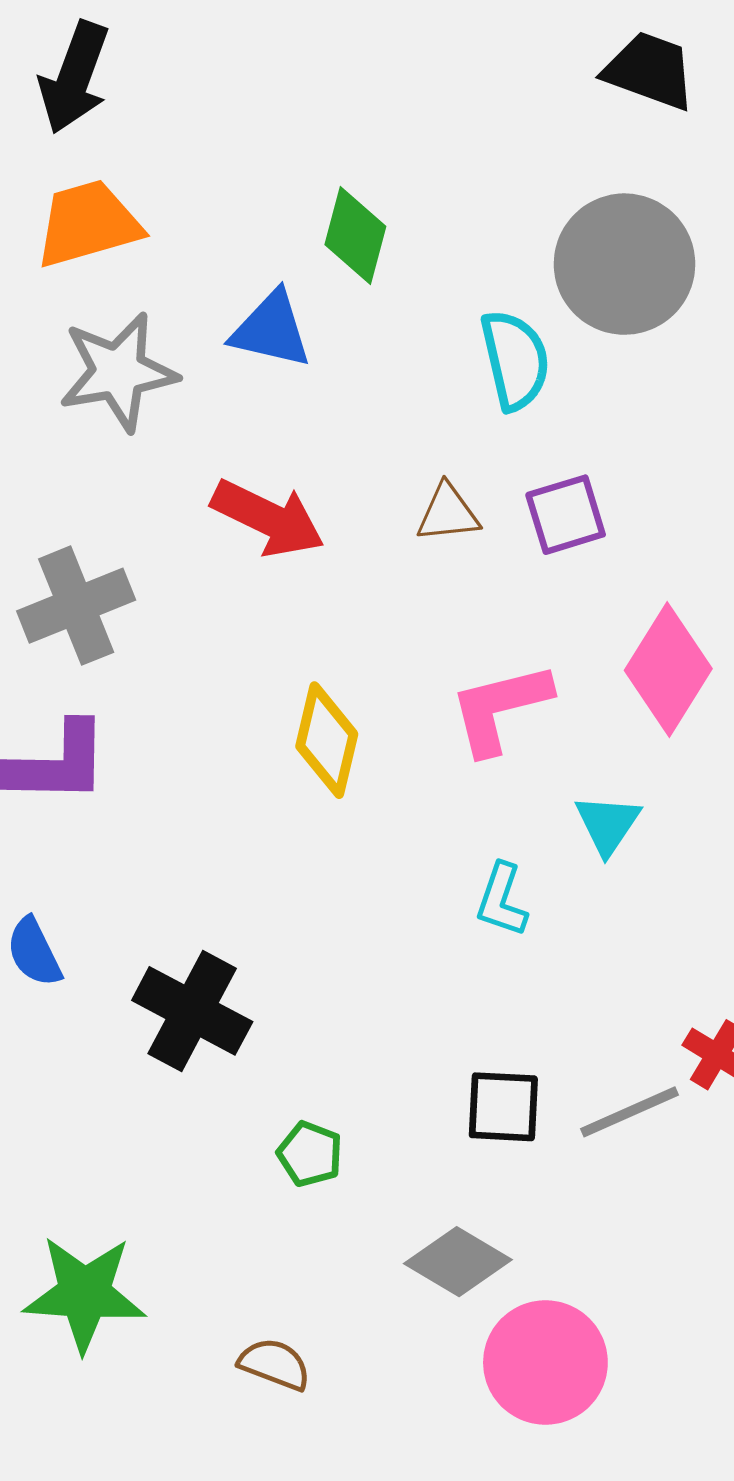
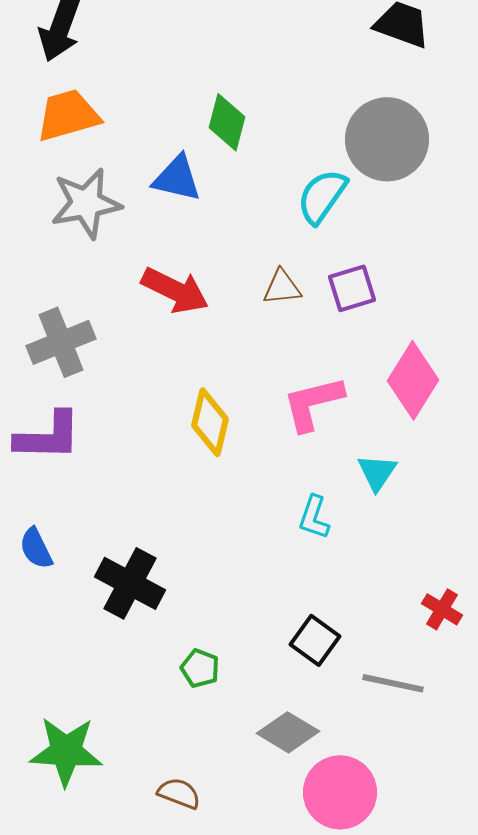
cyan semicircle: (515, 360) -> (322, 196), turned -132
black square: (503, 1107) -> (315, 640), turned 33
gray line: (630, 1112) -> (393, 683), moved, turned 36

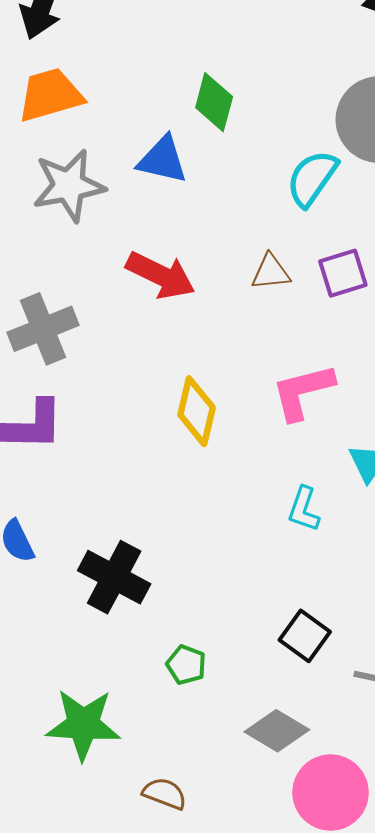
green star: (66, 751) -> (83, 725), moved

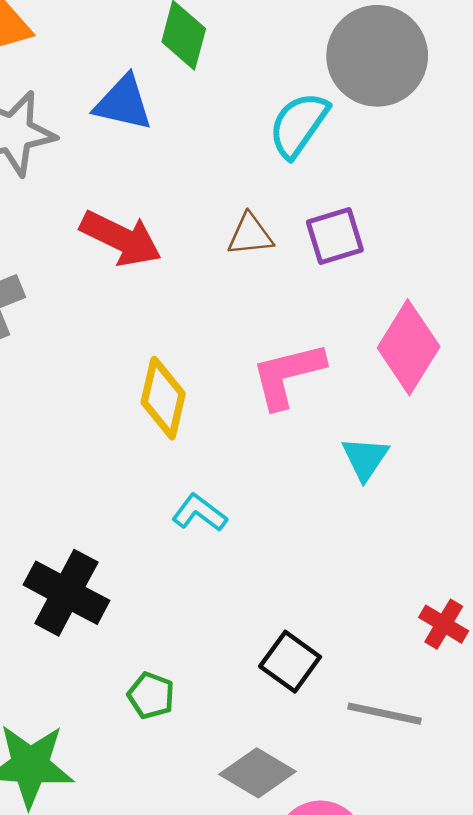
cyan L-shape: (304, 509) -> (199, 513), moved, turned 108

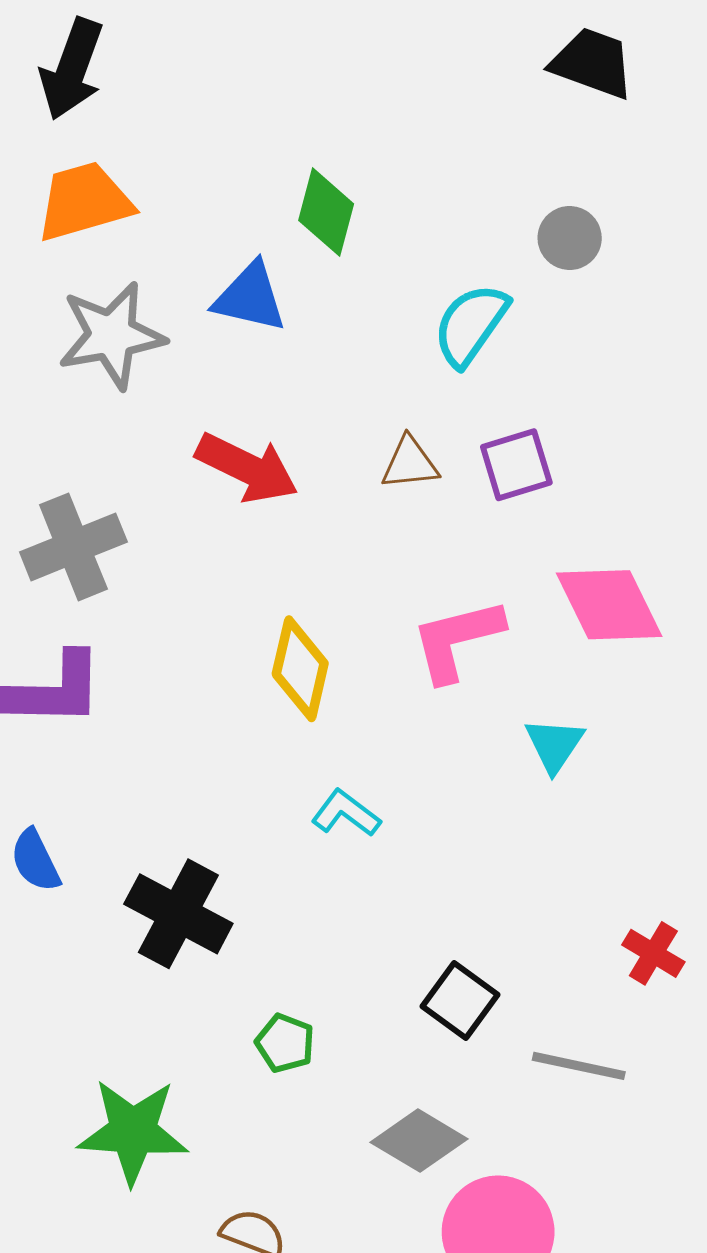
gray circle: (377, 56) -> (570, 238), size x0.5
pink diamond: (409, 347) -> (609, 605), turned -58

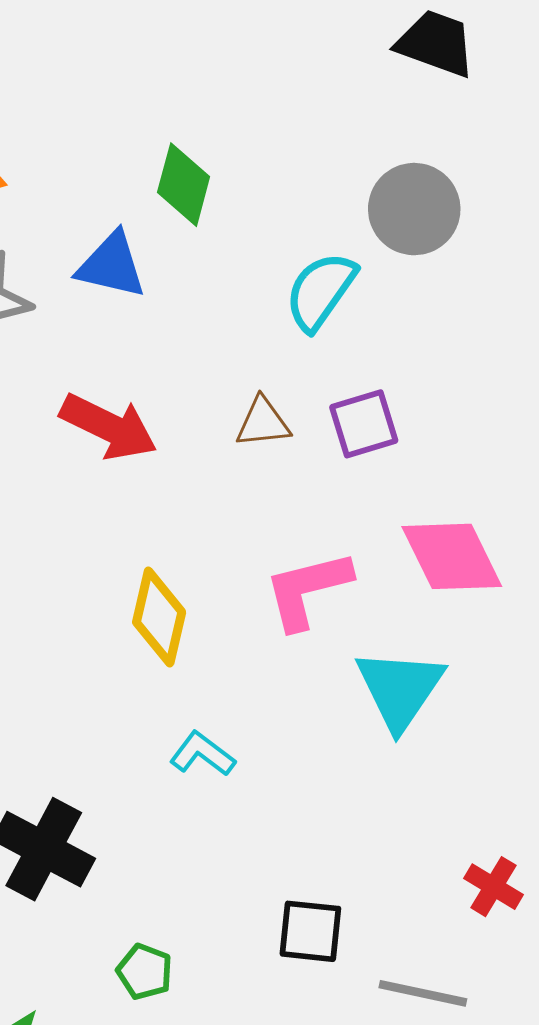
gray circle: (570, 238) -> (414, 209), size x1.5
cyan triangle: (554, 745) -> (400, 689), size x1.6
black square: (460, 1001) -> (310, 931), turned -30

